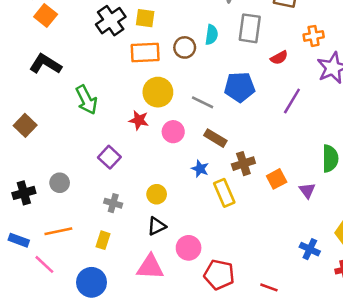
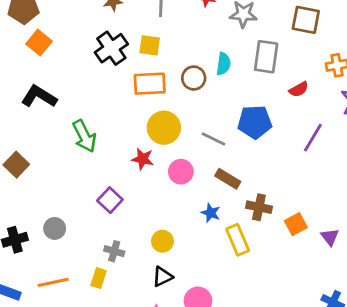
brown cross: (243, 164) -> (259, 207), turned 30
yellow rectangle: (103, 240) -> (99, 278), moved

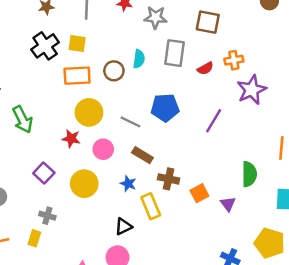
red semicircle: (299, 89) -> (205, 68), moved
yellow circle: (162, 241) -> (84, 184), moved, size x1.5
black triangle: (162, 277) -> (123, 226), moved

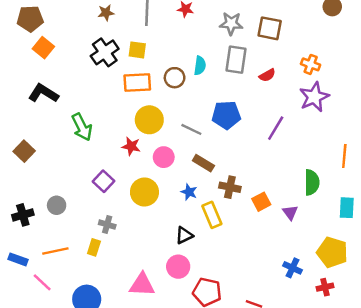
gray star: (155, 17) -> (231, 23), moved
orange cross: (234, 60) -> (311, 64), moved, turned 30

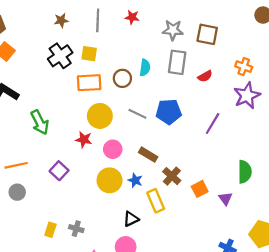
gray line: (191, 129) -> (137, 114), moved
brown cross: (230, 187) -> (172, 176), turned 30
yellow circle: (144, 192) -> (110, 180), moved
gray cross: (107, 225) -> (76, 229), moved
orange line: (55, 251) -> (16, 165), moved

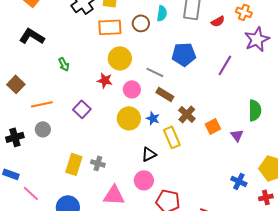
orange cross: (244, 67) -> (244, 12), moved
gray line: (137, 114) -> (155, 72), moved
green arrow: (40, 122) -> (64, 64), size x0.6
yellow rectangle: (50, 230) -> (74, 164), size x1.5

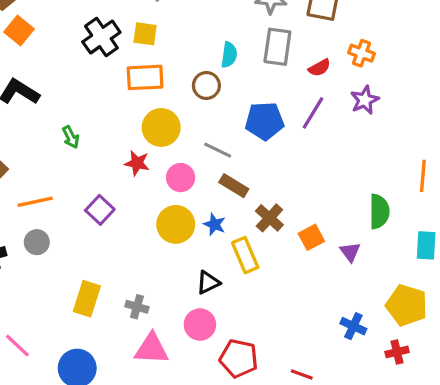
brown circle: (141, 23) -> (206, 85), moved
purple star: (257, 39) -> (365, 100), moved, size x0.7
purple line: (225, 65) -> (313, 113), moved
gray cross: (98, 163) -> (137, 307), moved

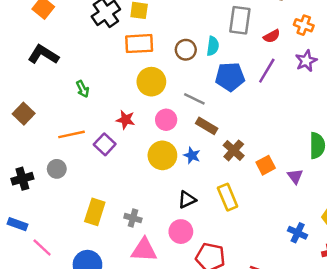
cyan semicircle: (229, 55) -> (213, 46), moved
red star: (137, 163) -> (126, 120), moved
orange line: (35, 202) -> (72, 134), moved
yellow rectangle: (245, 255) -> (228, 197), moved

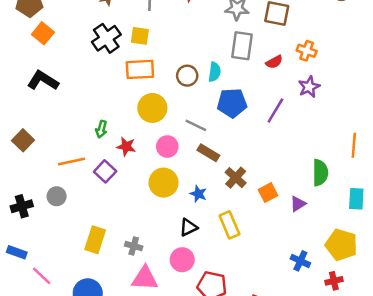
purple line: (267, 71) -> (275, 110), moved
green arrow: (83, 89) -> (101, 129), moved, turned 42
blue star: (192, 155) -> (198, 194), moved
purple triangle: (295, 176) -> (298, 204), turned 35

